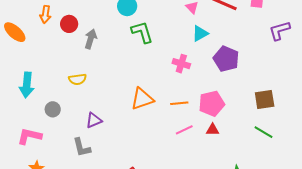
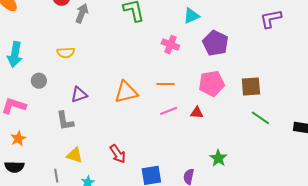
orange triangle: (142, 99) -> (126, 92), moved
pink pentagon: (212, 104) -> (212, 83), moved
green line: (263, 132) -> (260, 118), moved

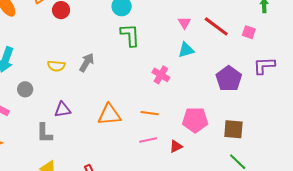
gray arrow: (82, 13) -> (87, 62), moved
purple pentagon: (216, 43) -> (229, 79), moved
red triangle: (197, 113) -> (176, 146), turned -40

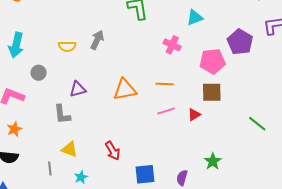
pink pentagon: (195, 120) -> (212, 61), moved
brown square: (233, 129) -> (212, 92), moved

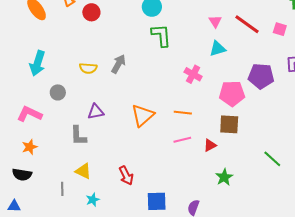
purple pentagon: (240, 42) -> (261, 76), turned -30
orange triangle: (125, 90) -> (143, 115), turned -35
green star: (213, 161) -> (224, 177), moved

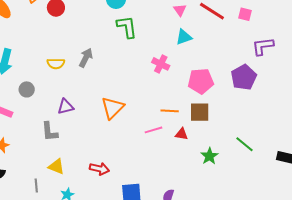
purple pentagon: (261, 76) -> (244, 77), moved, turned -30
orange line: (183, 113) -> (170, 111), moved
red triangle: (210, 145) -> (182, 134), turned 40
red arrow: (126, 176) -> (99, 169), turned -48
green star: (224, 177) -> (209, 156), moved

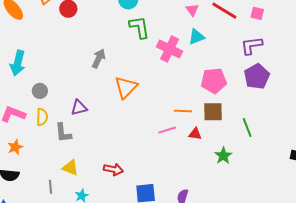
purple L-shape: (263, 46) -> (252, 45), moved
yellow semicircle: (56, 64) -> (42, 117), moved, turned -90
pink cross: (161, 64) -> (170, 49), moved, size x1.4
orange triangle: (113, 108) -> (126, 87), moved
green line: (244, 144) -> (247, 127), moved, turned 30

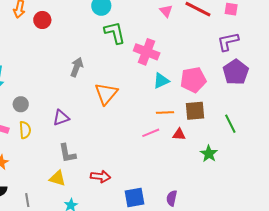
cyan triangle: (196, 37) -> (161, 81), moved
gray L-shape: (63, 133) -> (67, 153), moved
gray line: (51, 187) -> (27, 200), moved

